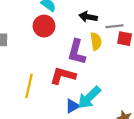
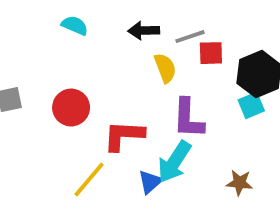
red circle: (44, 26) -> (71, 108), moved
purple L-shape: (77, 52) -> (188, 118), moved
yellow line: (29, 86) -> (89, 179), moved, turned 40

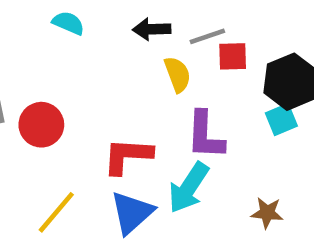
red circle: (71, 108) -> (41, 125), moved
yellow line: (89, 179) -> (56, 212), moved
blue triangle: (150, 182) -> (132, 213), moved, size x1.5

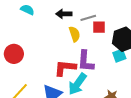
red L-shape: (128, 156) -> (65, 68), moved

